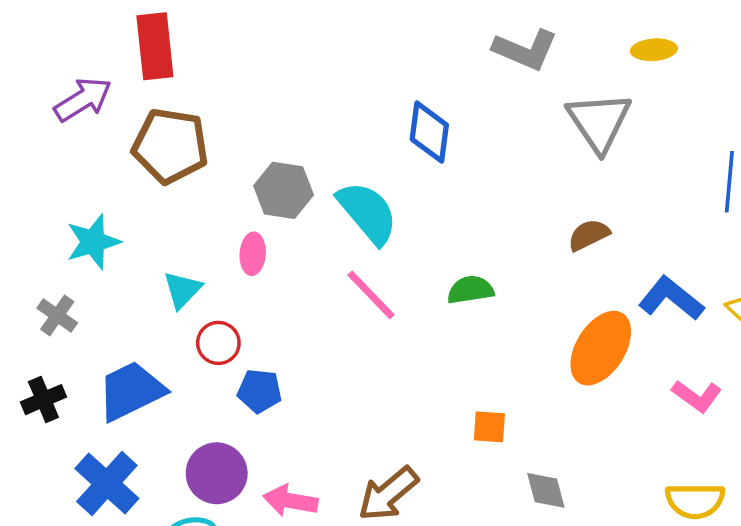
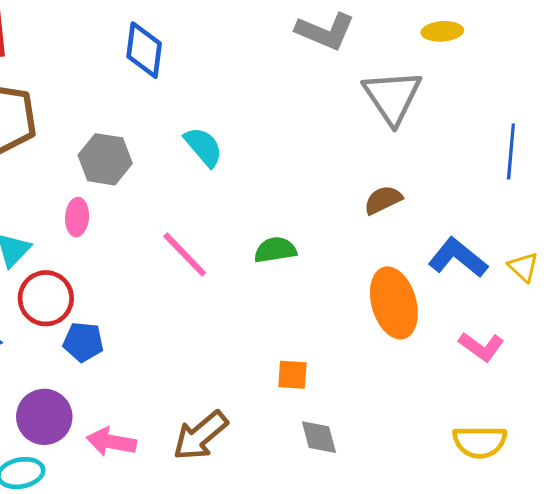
blue diamond: (429, 132) -> (144, 50), moved
cyan semicircle: (368, 213) -> (203, 147), moved, size x0.7
red circle: (218, 343) -> (46, 298), size x1.4
orange ellipse: (601, 348) -> (394, 303), turned -48
gray diamond: (546, 490) -> (319, 437), moved

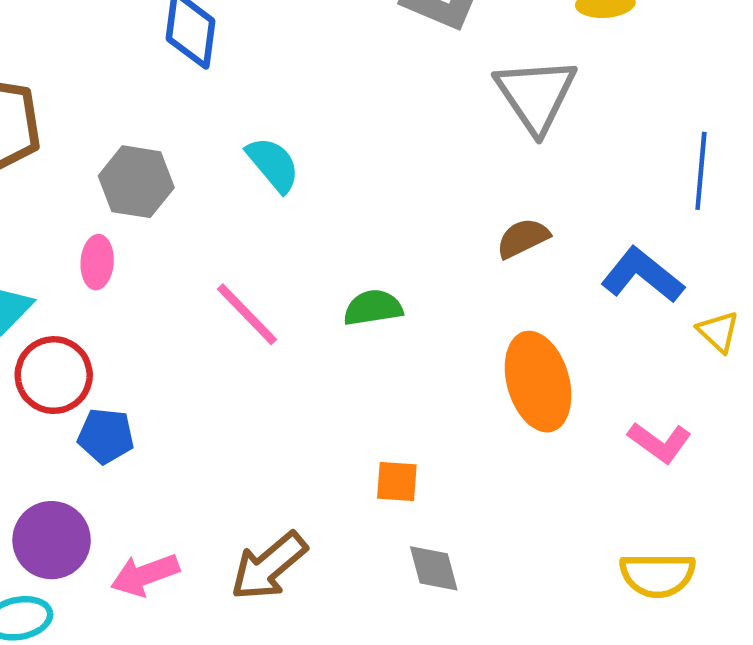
blue L-shape: (458, 258) -> (642, 275), moved
pink arrow: (111, 442) -> (145, 575), turned -30

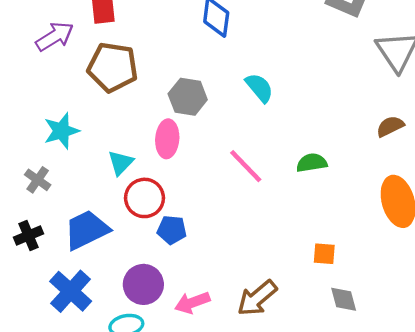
pink ellipse: (97, 262) -> (167, 139), size x1.4

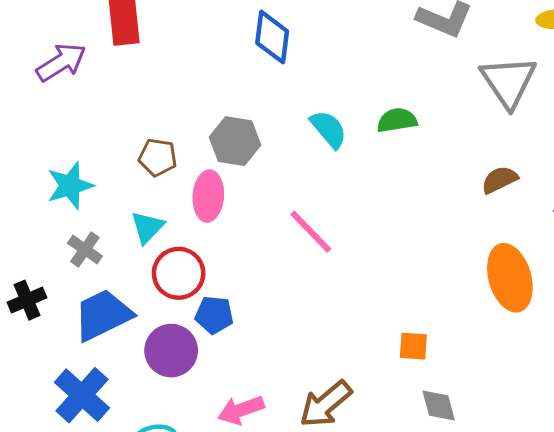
brown pentagon: (113, 67) -> (158, 157), moved, size x0.6
green semicircle: (312, 163) -> (397, 120), moved
gray cross: (38, 180) -> (85, 250), moved
black cross: (28, 236) -> (27, 300), moved
purple circle: (143, 284) -> (171, 351), moved

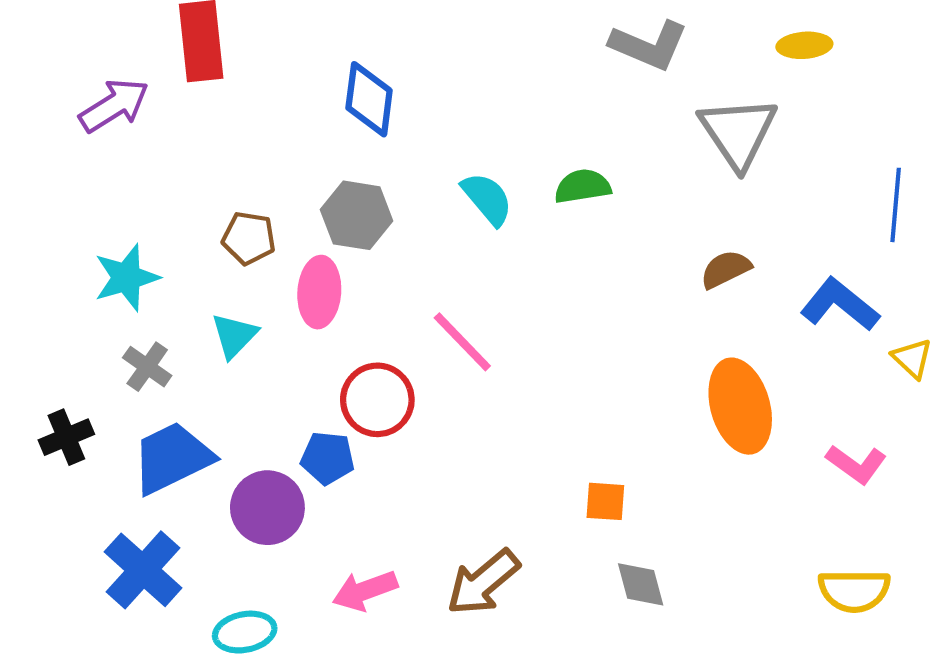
blue diamond: (272, 37) -> (369, 99), moved
red circle: (179, 273) -> (377, 400), moved

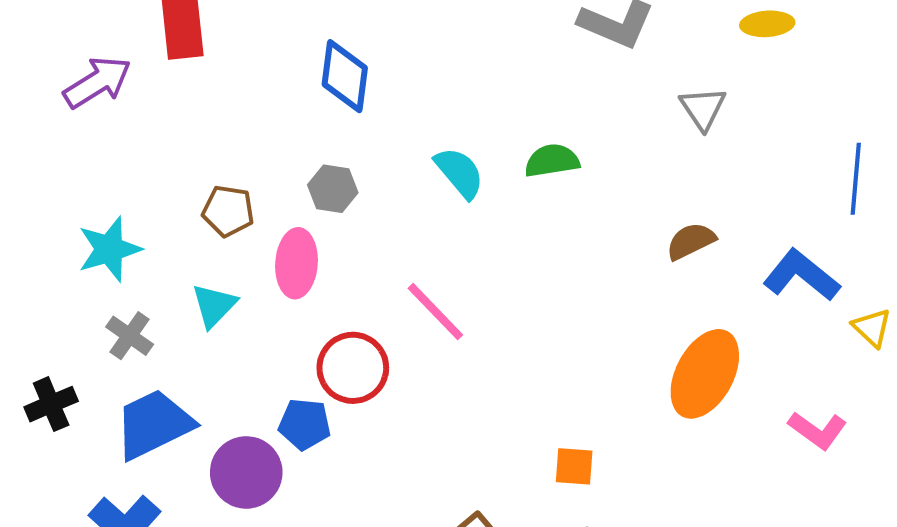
gray triangle: (738, 132) -> (703, 108), size x0.6
gray hexagon: (357, 215) -> (333, 189), size x0.7
orange ellipse: (740, 406) -> (705, 374), turned 44

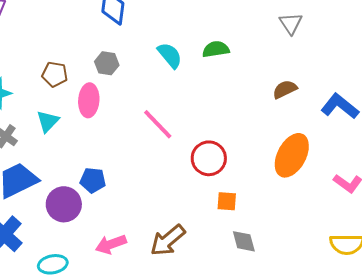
red circle: (353, 368) -> (209, 158), moved

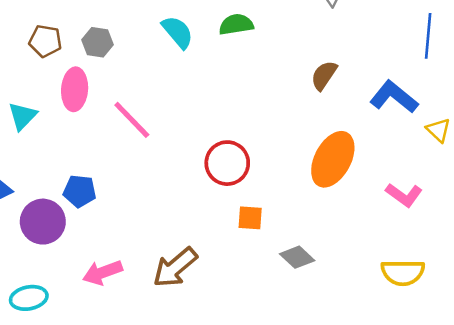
brown pentagon: (55, 74) -> (45, 41), moved
brown semicircle: (285, 89) -> (324, 75), turned -30
pink line: (158, 124) -> (132, 120), moved
gray diamond: (244, 241) -> (297, 257), moved, turned -32

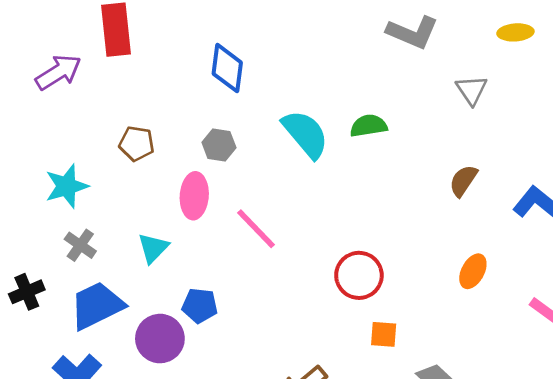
cyan semicircle: (178, 32) -> (305, 134), size x1.4
brown pentagon: (45, 41) -> (137, 144), moved
cyan triangle: (22, 116) -> (153, 248), moved
orange ellipse: (333, 159) -> (473, 271), size x0.6

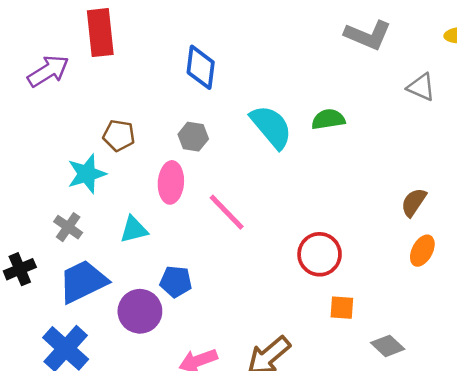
gray triangle: (472, 90) -> (421, 87), turned -32
brown semicircle: (463, 181) -> (414, 202), moved
cyan star: (67, 186) -> (87, 174), moved
cyan triangle: (153, 248) -> (134, 230), turned 32

